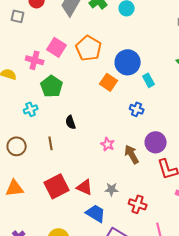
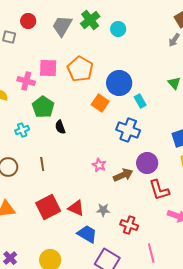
pink square: (57, 47) -> (48, 68), turned -30
blue cross: (137, 109) -> (128, 130), size x1.6
black semicircle: (71, 122) -> (60, 127), moved
brown arrow: (132, 154) -> (123, 175), turned 96

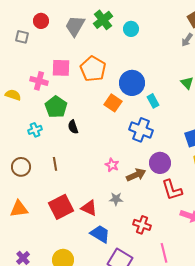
gray star: (103, 210) -> (116, 199), moved

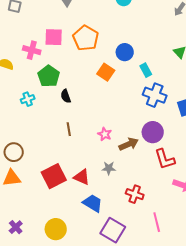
blue circle: (132, 83) -> (125, 52), size x0.7
blue cross: (141, 130) -> (155, 95), moved
brown line: (55, 164) -> (69, 129), moved
brown circle: (21, 167) -> (14, 152), moved

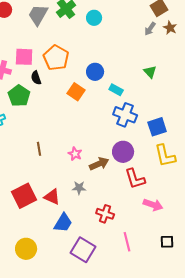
cyan rectangle: (146, 70) -> (116, 90), turned -32
black semicircle: (66, 96) -> (36, 78), moved
blue trapezoid: (93, 203) -> (63, 223), turned 90

